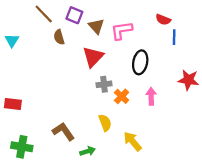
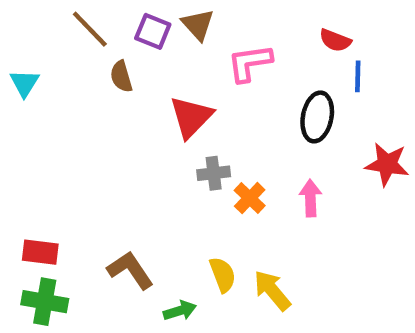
brown triangle: (96, 26) -> (198, 25), moved
black ellipse: (140, 62) -> (317, 117), moved
red rectangle: (13, 104) -> (40, 252), moved
yellow semicircle: (105, 123) -> (223, 275), moved

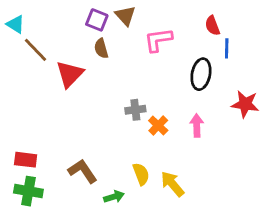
brown line: (90, 29) -> (36, 50), moved
red semicircle: (335, 40) -> (212, 26), turned 48
brown semicircle: (121, 76) -> (101, 48), moved
cyan triangle: (24, 83) -> (16, 24), moved, turned -30
red triangle: (191, 117) -> (70, 74), moved

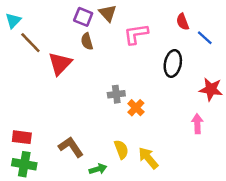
cyan triangle: (16, 24) -> (13, 21), turned 42
blue line: (227, 48) -> (205, 38), moved, turned -49
pink arrow: (197, 125) -> (197, 124), moved

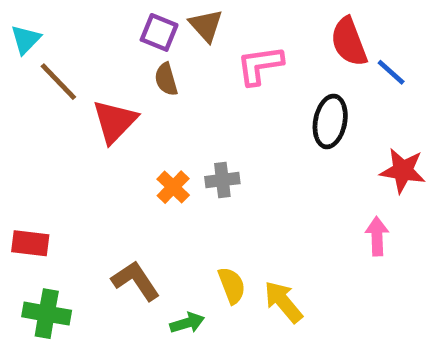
red semicircle: (183, 22) -> (349, 42), size x1.5
orange cross: (136, 108) -> (173, 187), moved
red rectangle: (22, 137) -> (30, 243), moved

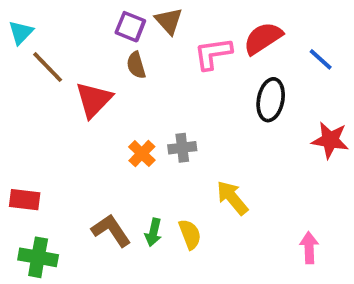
red semicircle: (349, 42) -> (263, 38), moved, turned 78
pink arrow: (377, 236) -> (309, 248), moved
yellow arrow: (283, 302) -> (232, 198), moved
green arrow: (187, 323) -> (153, 232), moved, turned 120

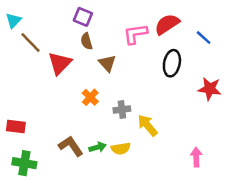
brown triangle: (169, 21) -> (107, 63), moved
gray cross: (182, 148) -> (122, 110), moved
green arrow: (153, 232) -> (98, 147), turned -119
yellow semicircle: (190, 234) -> (121, 149), turned 102

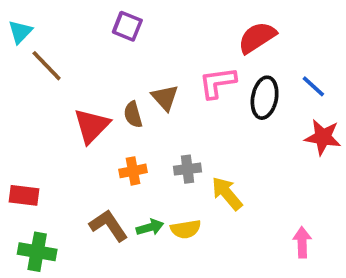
pink L-shape: (135, 34) -> (218, 83), moved
blue line: (204, 38) -> (313, 86), moved
brown semicircle: (87, 41) -> (133, 115), moved
red triangle: (60, 63) -> (92, 126), moved
orange cross: (90, 97) -> (133, 171), moved, turned 35

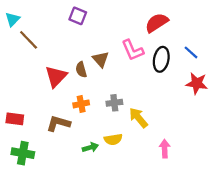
pink L-shape: (218, 83) -> (133, 50), turned -105
brown L-shape: (109, 225) -> (58, 123), moved, turned -40
green arrow: (150, 227) -> (90, 147), moved
pink arrow: (302, 242) -> (165, 149), moved

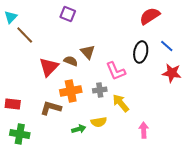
red semicircle: (157, 23) -> (150, 16), moved
pink L-shape: (133, 50) -> (116, 71), moved
brown semicircle: (81, 70) -> (71, 61), turned 128
orange cross: (81, 104) -> (71, 91), size x1.5

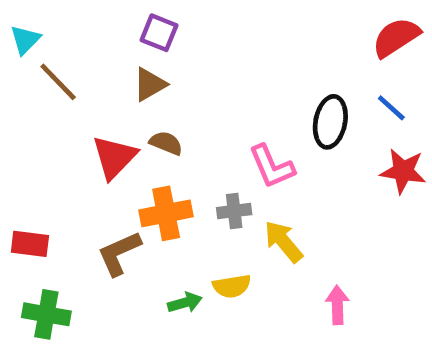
red semicircle: (150, 16) -> (396, 37), moved
brown triangle: (88, 52) -> (150, 84), moved, turned 42
brown L-shape: (51, 108) -> (119, 253), turned -40

